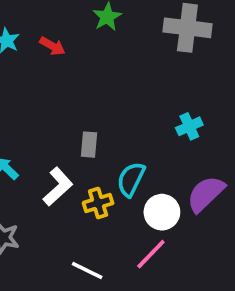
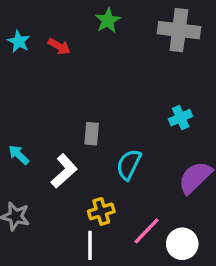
yellow cross: (98, 203) -> (101, 211), moved
white circle: (162, 212) -> (182, 244), moved
white line: (87, 271) -> (90, 245), turned 64

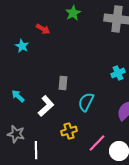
cyan star: (19, 41) -> (22, 46), moved
white line: (90, 245) -> (36, 150), moved

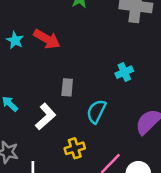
red arrow: (43, 29) -> (47, 39), moved, size x1.5
cyan cross: (118, 73) -> (124, 72), moved

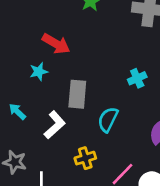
cyan star: (15, 40) -> (39, 72), moved, turned 30
gray rectangle: (67, 87) -> (77, 94), size x1.5

